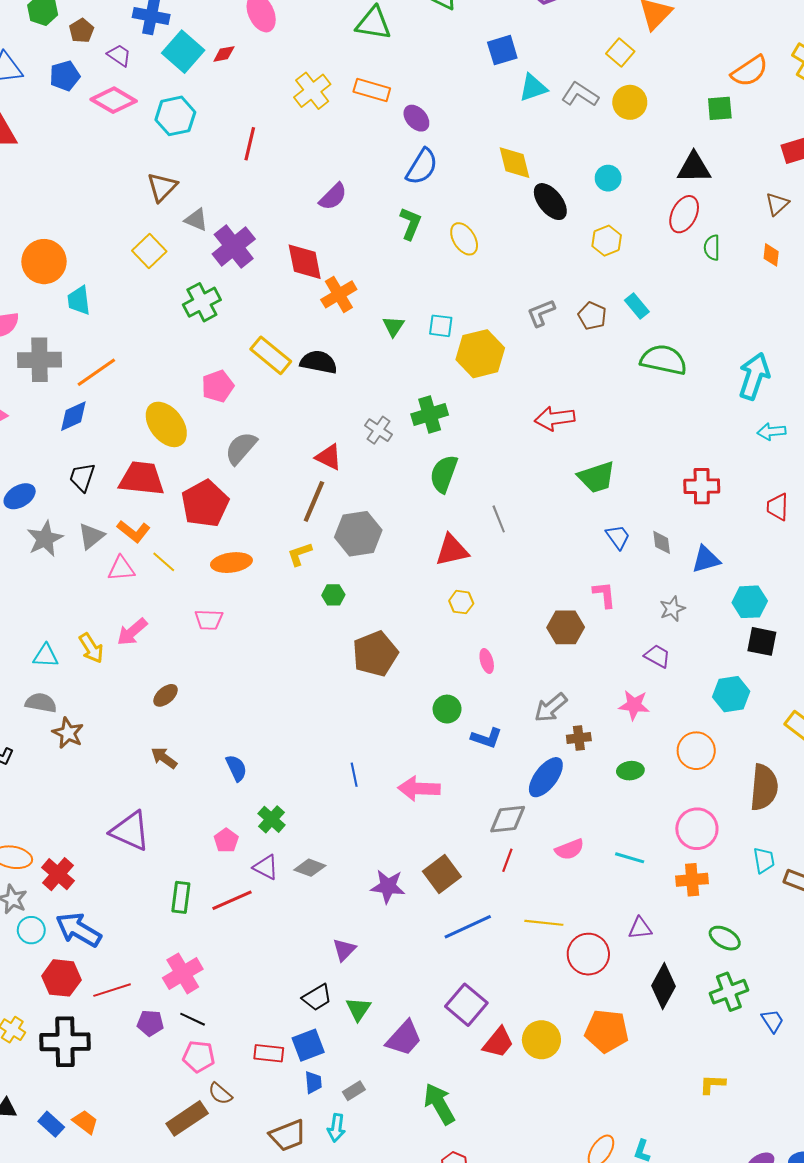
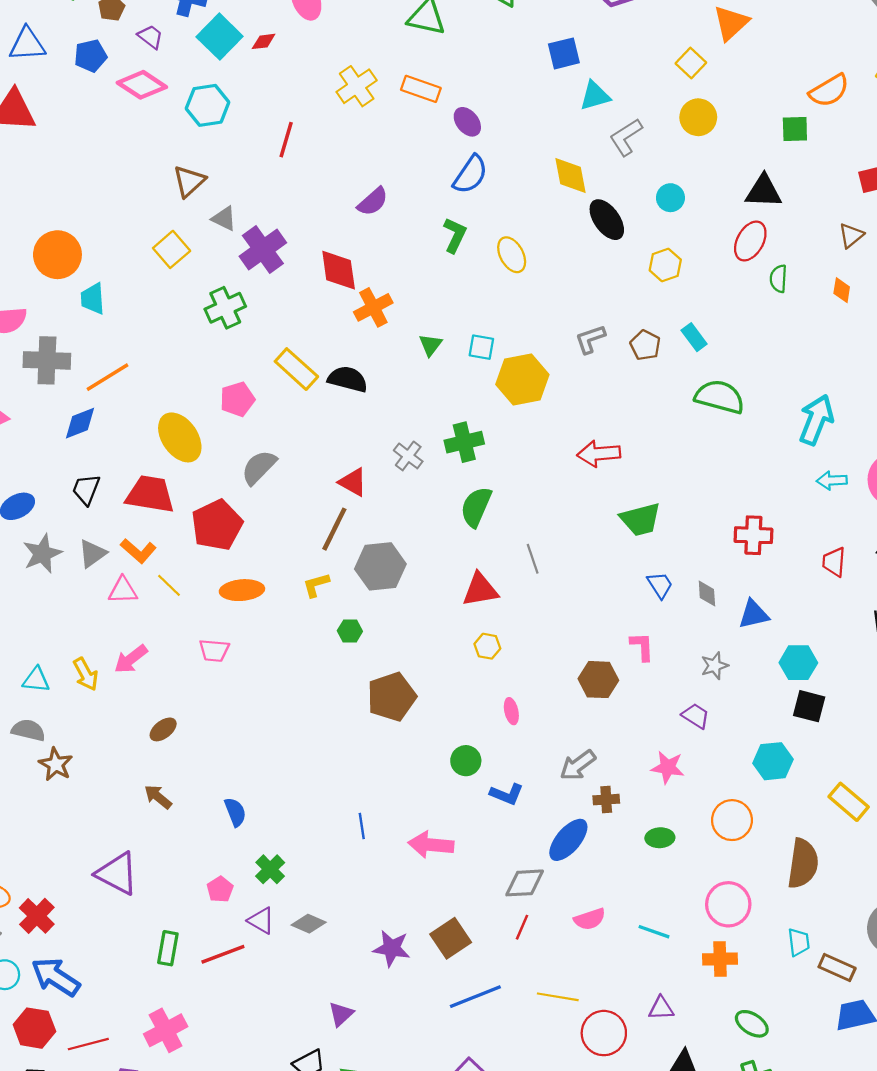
gray L-shape: (580, 94) -> (626, 137), moved, turned -69

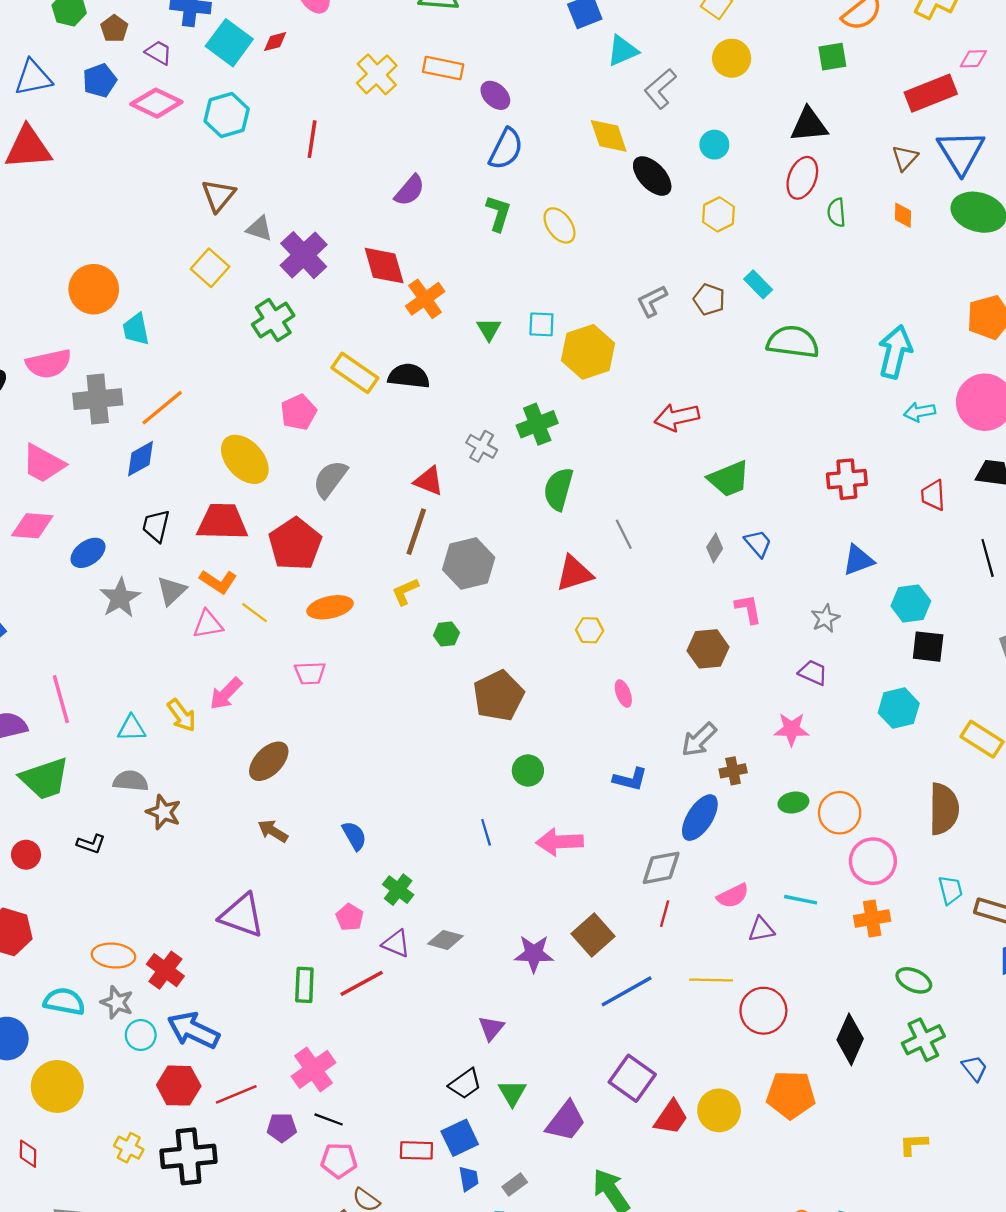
gray diamond: (707, 594) -> (715, 548), moved, turned 44
brown ellipse: (163, 729) -> (269, 761), size x1.5
green circle: (466, 761) -> (528, 771), moved
orange circle: (732, 820) -> (840, 813), moved
purple triangle: (661, 1008) -> (761, 929), moved

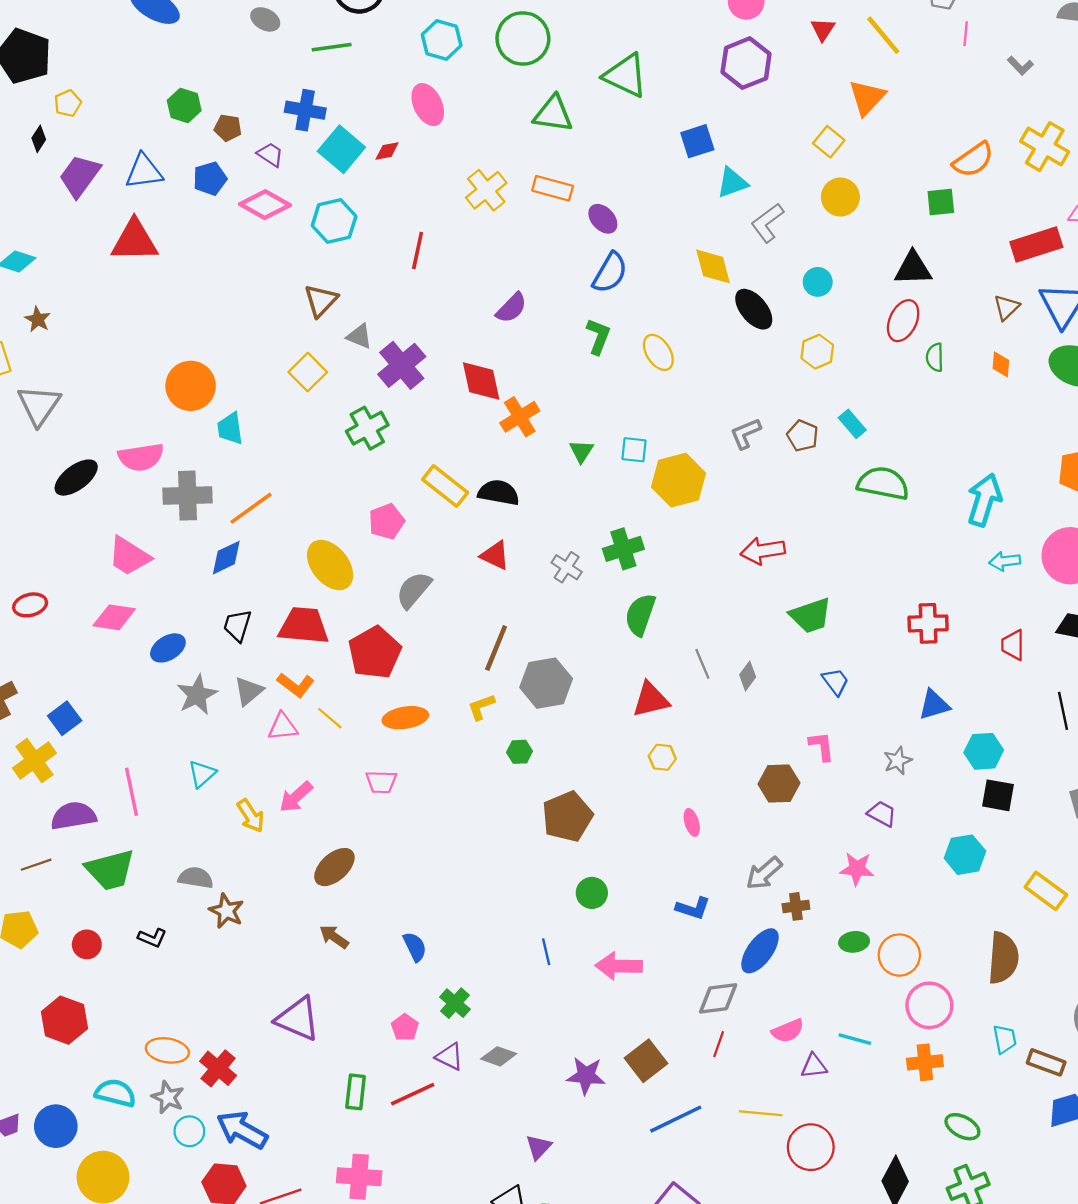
brown pentagon: (114, 29) -> (228, 128), turned -30
red triangle: (429, 481) -> (495, 555), moved
gray diamond: (715, 548) -> (748, 676), moved
cyan triangle: (132, 728) -> (202, 774), moved, turned -44
pink cross: (313, 1069) -> (359, 1177), turned 36

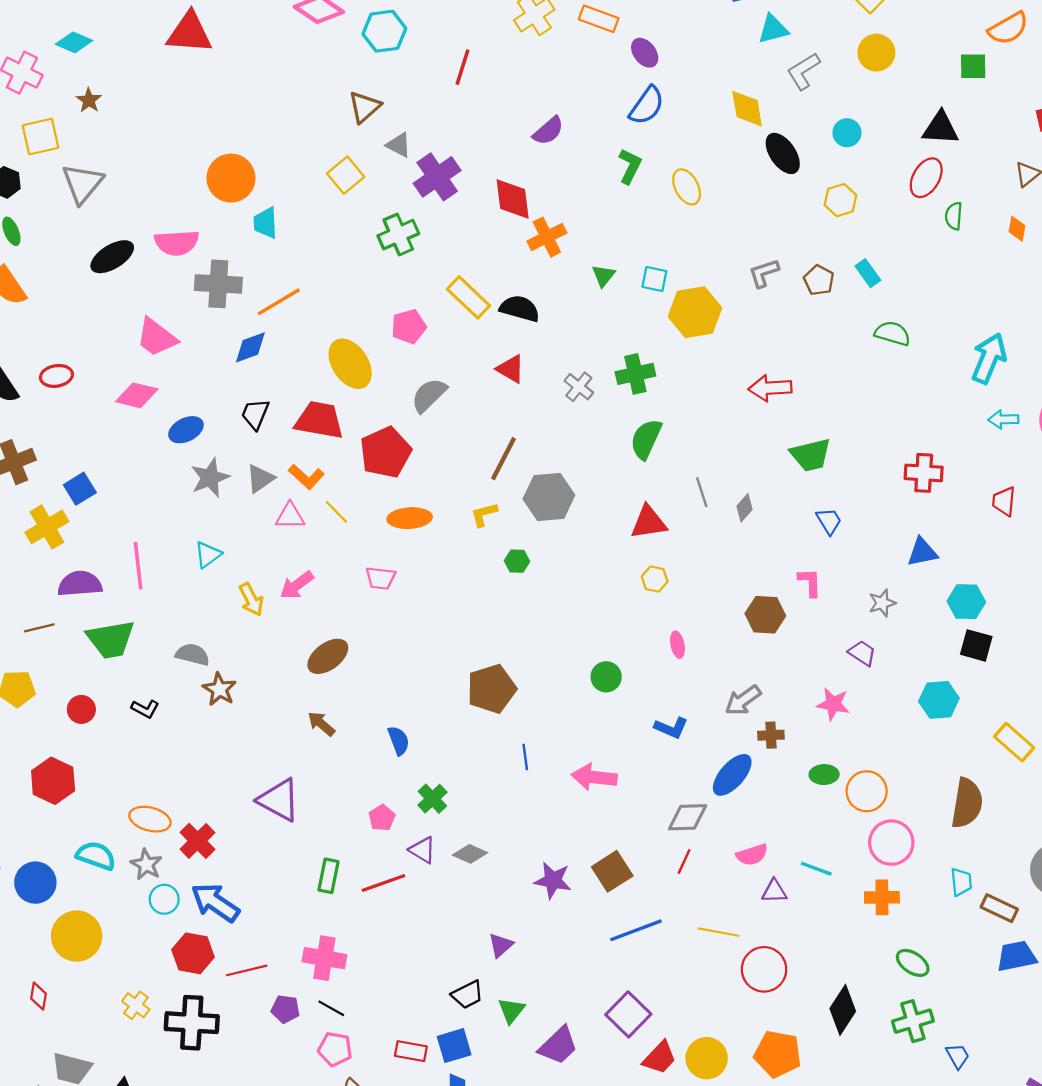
green semicircle: (883, 483) -> (893, 333), size x0.7
brown pentagon: (567, 817) -> (492, 689), moved
green circle: (592, 893) -> (606, 677), moved

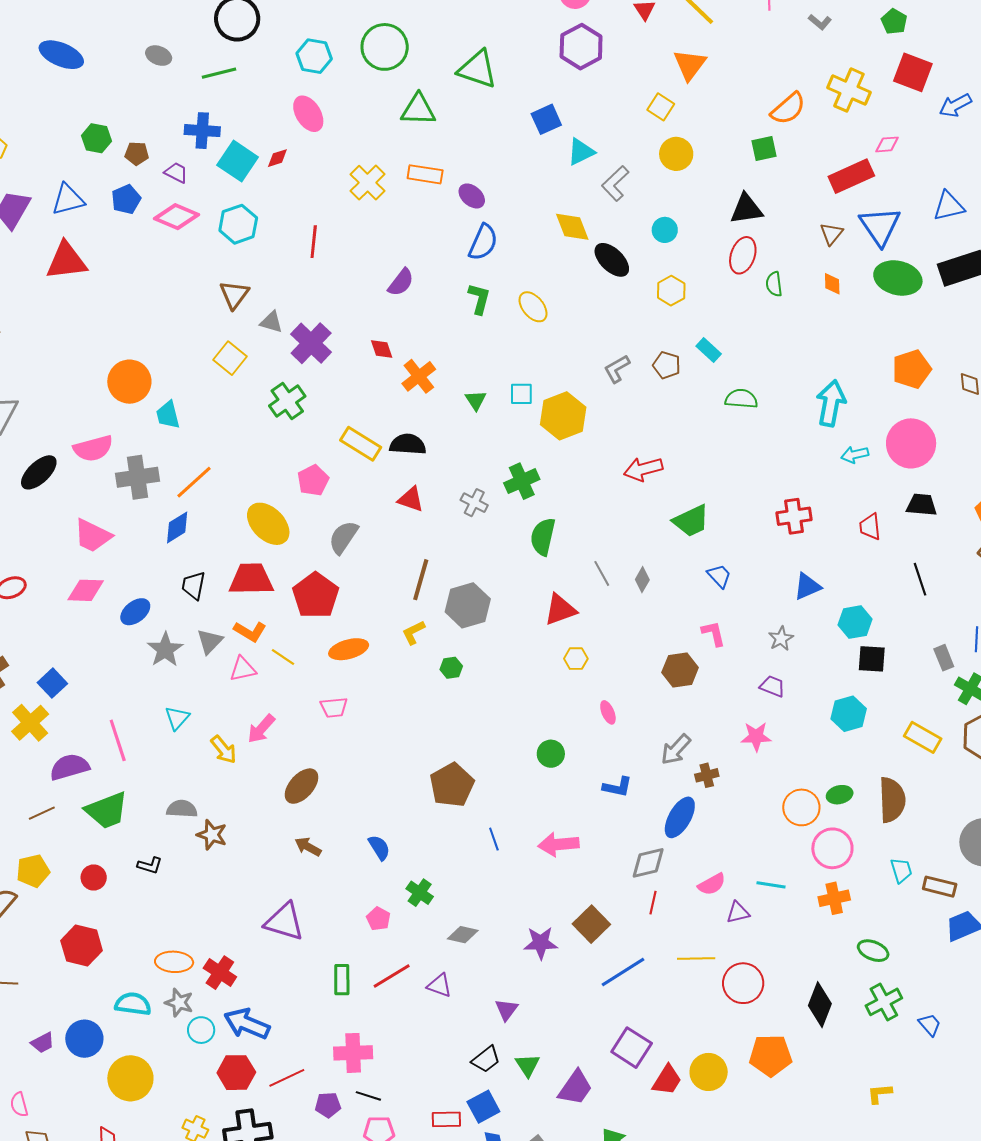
red diamond: (513, 199) -> (382, 349), size x0.6
green ellipse: (824, 775) -> (840, 795), moved
purple triangle: (422, 850) -> (439, 985), moved

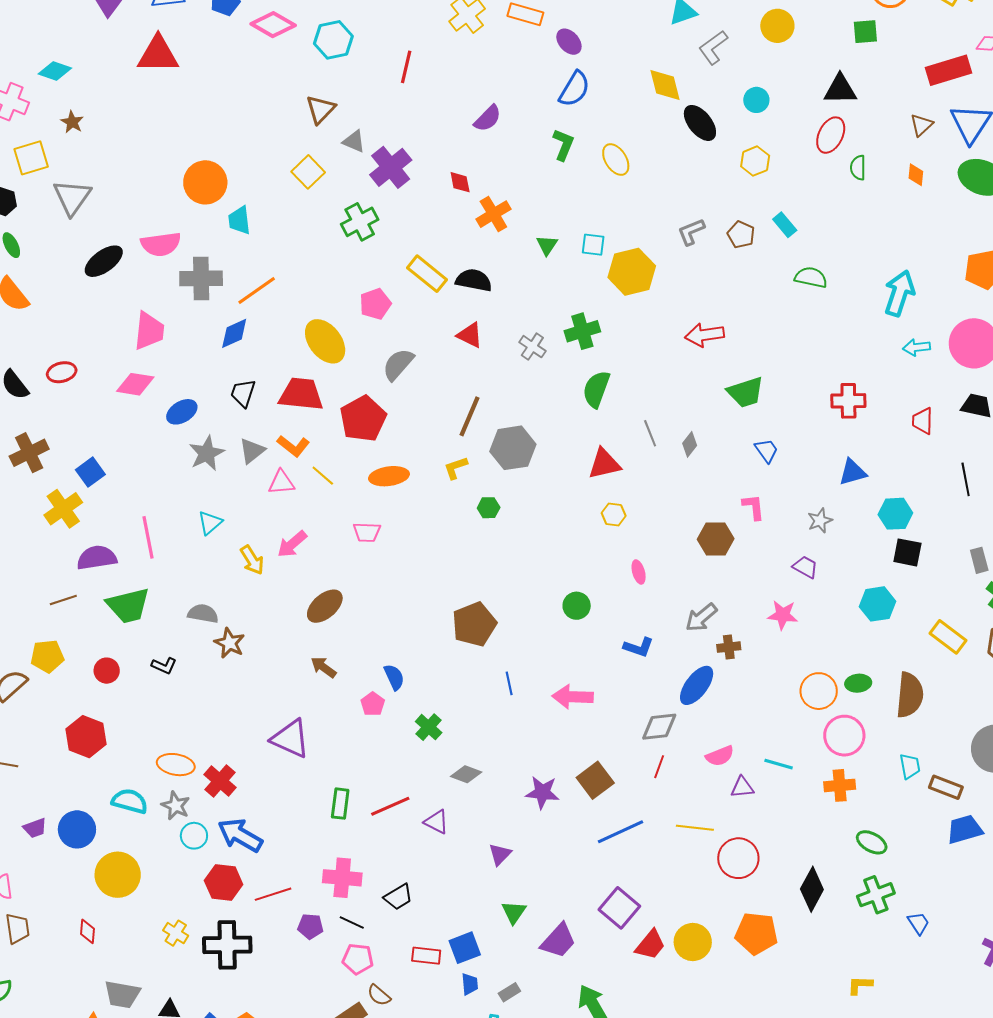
pink trapezoid: (93, 536) -> (149, 331), turned -117
pink pentagon: (378, 919) -> (373, 704), moved
black trapezoid: (486, 1059) -> (398, 897), moved

